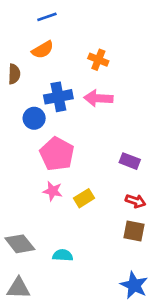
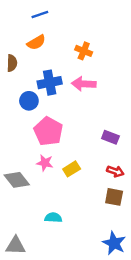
gray diamond: (20, 244) -> (17, 180), moved

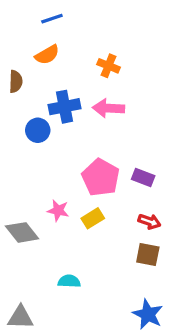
pink pentagon: (48, 131) -> (101, 177), moved

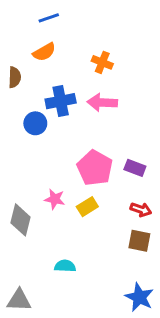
gray diamond: (22, 232) -> (20, 220), turned 52

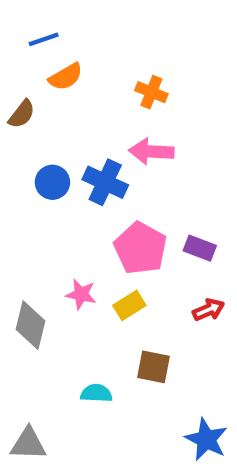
blue line: (49, 18) -> (44, 39), moved
brown semicircle: (15, 77) -> (22, 114), turned 36
blue cross: (61, 101) -> (105, 182), moved, turned 36
red arrow: (141, 210) -> (209, 310), turned -42
brown square: (139, 241) -> (154, 367), moved

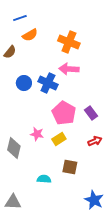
orange cross: (151, 92) -> (69, 42), size x1.5
purple rectangle: (200, 248) -> (91, 113), turned 32

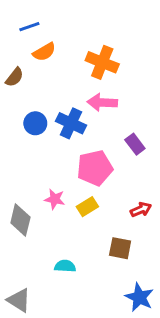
pink pentagon: (64, 113) -> (95, 168), turned 30
purple rectangle: (91, 113) -> (135, 144), moved
brown square: (70, 167) -> (120, 248), moved
gray triangle: (13, 202) -> (19, 300), turned 30

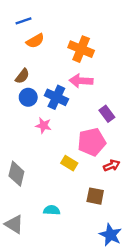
brown semicircle: (14, 77) -> (22, 76), moved
pink pentagon: (95, 168) -> (92, 142), moved
pink star: (55, 199) -> (43, 126), moved
yellow rectangle: (87, 207) -> (69, 163), turned 63
gray triangle: (19, 300) -> (14, 224), moved

